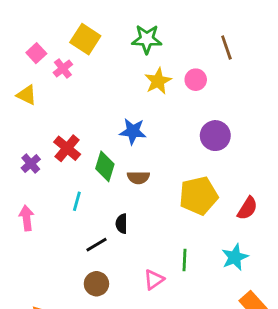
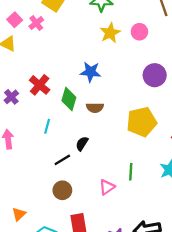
pink square: (36, 53) -> (15, 20), moved
black semicircle: (122, 224) -> (82, 144), turned 32

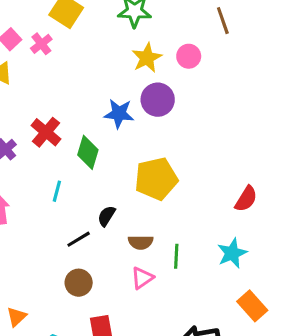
purple circle: (155, 75) -> (158, 100), moved
brown semicircle: (95, 108) -> (141, 242), moved
yellow pentagon: (142, 122) -> (156, 179), moved

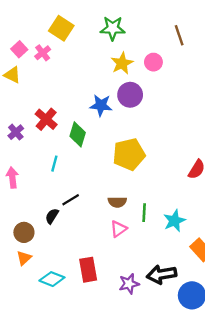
black semicircle: (106, 216) -> (52, 216), moved
cyan star: (232, 253) -> (174, 221), moved
brown circle: (79, 283) -> (24, 232), moved

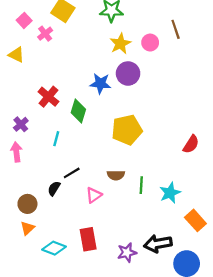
brown line: (179, 35) -> (176, 29), moved
pink square: (19, 49) -> (24, 20), moved
purple cross: (16, 132) -> (21, 124), moved
pink triangle: (118, 229) -> (94, 195), moved

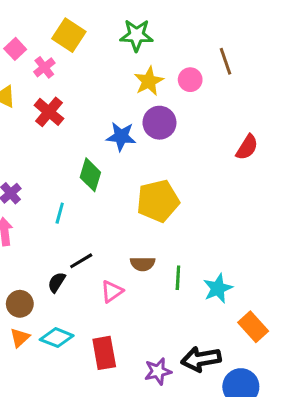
red cross: (48, 97) -> (49, 112), moved
red semicircle: (191, 144) -> (247, 147), moved
cyan diamond: (54, 248) -> (57, 338), moved

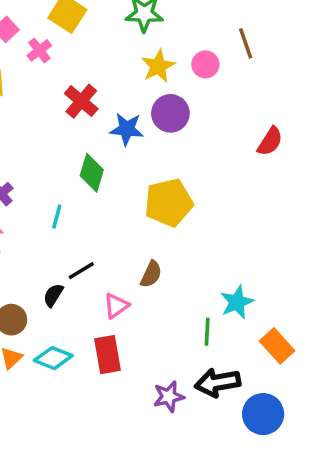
red cross: (49, 112) -> (81, 101), moved
brown semicircle: (143, 264) -> (151, 274), turned -65
green line: (178, 278) -> (207, 332), moved
red rectangle: (104, 353) -> (107, 355), moved

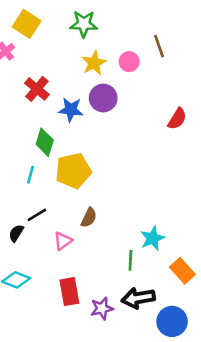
yellow pentagon: (169, 203) -> (73, 171), moved
cyan line: (57, 216) -> (30, 175), moved
red rectangle: (107, 355) -> (69, 292), moved

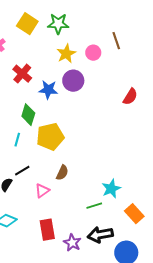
yellow square: (27, 24) -> (27, 24), moved
green line: (130, 260) -> (94, 206), turned 70
purple star: (102, 308) -> (72, 243), turned -30

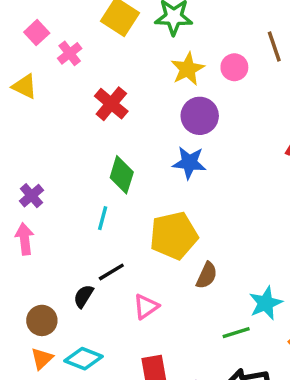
blue star: (48, 90) -> (189, 163), moved
yellow pentagon: (50, 137) -> (174, 235), moved
brown semicircle: (62, 173) -> (207, 275), moved

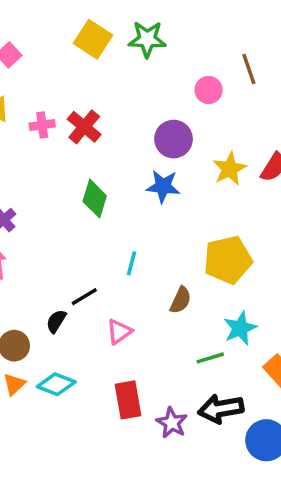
pink cross: (70, 53) -> (42, 125), moved, turned 30
yellow star: (188, 69) -> (230, 169), moved
cyan line: (103, 218) -> (131, 263), moved
yellow pentagon: (174, 235) -> (228, 260), moved

